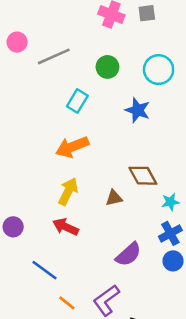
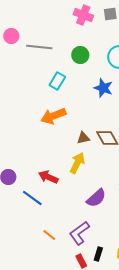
gray line: (54, 56) -> (39, 47), turned 30
yellow arrow: (68, 191) -> (77, 163), moved
brown triangle: (114, 198) -> (83, 138), moved
blue line: (45, 270) -> (32, 198), moved

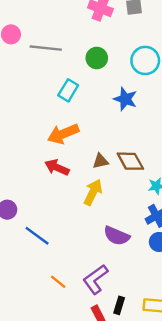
red arrow: (48, 177) -> (57, 167), moved
purple semicircle: (96, 198) -> (117, 236), turned 65

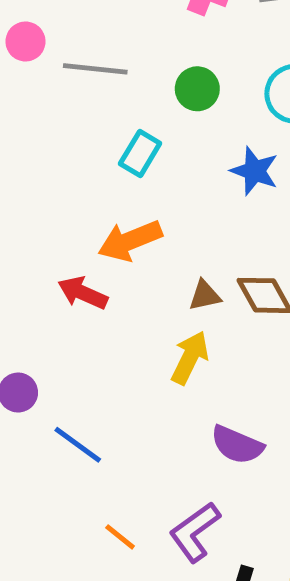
red arrow: (57, 167) -> (83, 293), moved

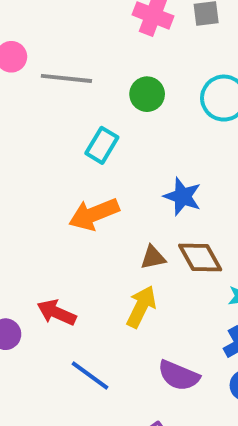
blue star: (255, 171) -> (183, 196), moved
red arrow: (83, 293) -> (57, 313), moved
blue line: (78, 445) -> (90, 375), moved

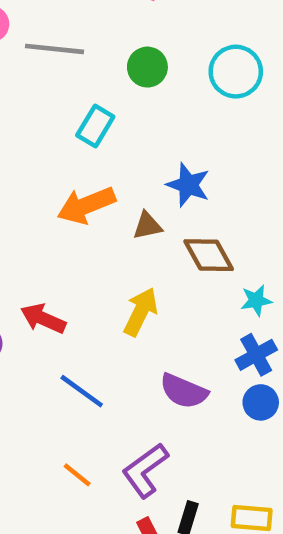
brown triangle: (153, 257) -> (147, 226), moved

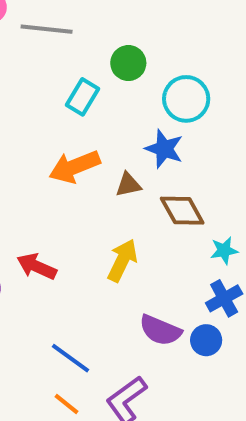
green circle: (147, 67) -> (128, 63), moved
cyan circle: (236, 72) -> (186, 99), moved
blue line: (82, 391) -> (70, 358), moved
blue circle: (261, 402) -> (206, 340), moved

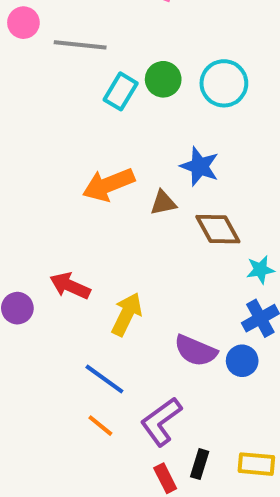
cyan rectangle: (82, 97) -> (121, 91), moved
cyan circle: (186, 99) -> (224, 83), moved
yellow arrow: (122, 260) -> (127, 314), moved

